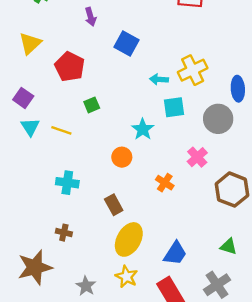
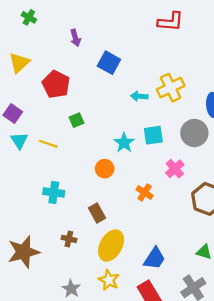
cyan square: (174, 107) -> (153, 135), moved
brown cross: (64, 233) -> (69, 239), moved
brown star: (35, 267) -> (24, 252), moved

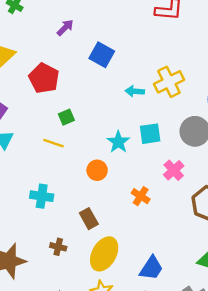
purple arrow: (75, 38) -> (65, 28), turned -119
yellow line: (48, 144) -> (53, 143), moved

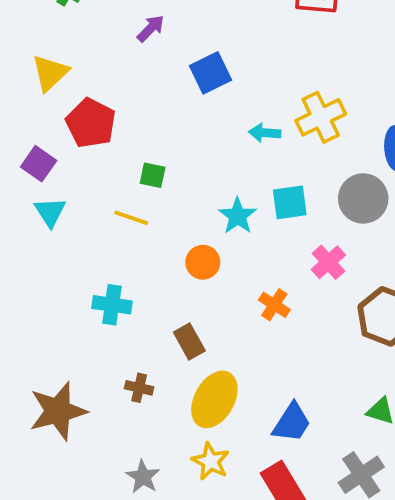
blue square: (102, 55) -> (211, 73), turned 35
red pentagon: (44, 78) -> (91, 123), moved
green square: (66, 117) -> (153, 175), turned 35

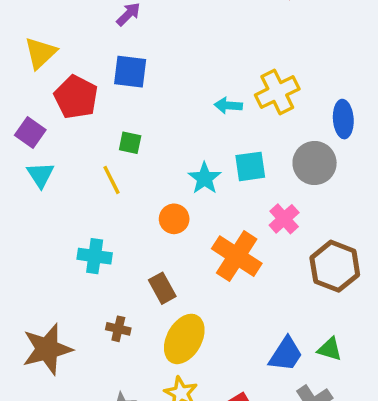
blue square: (211, 73) -> (130, 72), moved, turned 33
yellow line: (131, 218) -> (111, 180), turned 44
orange cross: (274, 305) -> (237, 256), size x1.8
blue trapezoid: (292, 423) -> (286, 354), moved

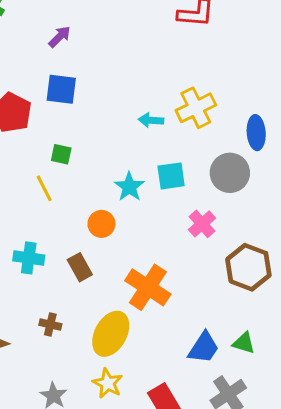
orange cross: (237, 256) -> (148, 287), moved
brown rectangle: (162, 288) -> (80, 267), moved

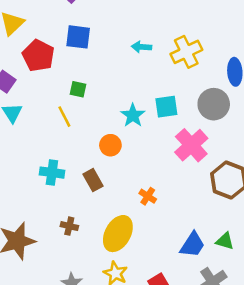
cyan arrow: (151, 120) -> (142, 47), moved
pink cross: (202, 224) -> (191, 145), size x1.5
orange cross: (148, 287) -> (148, 196), size x0.5

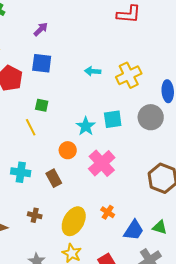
pink cross: (191, 145) -> (102, 163), moved
orange cross: (148, 196) -> (108, 212), moved

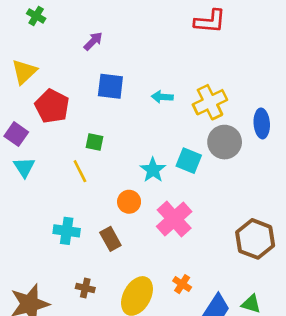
blue square: (42, 63) -> (110, 86), moved
gray circle: (151, 117) -> (225, 142), moved
cyan square: (113, 119) -> (189, 161), turned 30

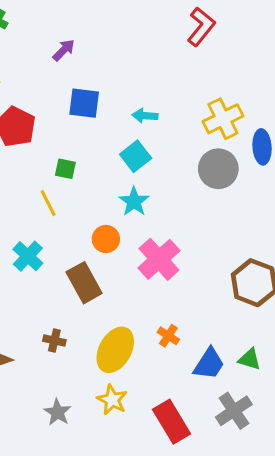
red L-shape: (210, 21) -> (201, 27), turned -56
yellow cross: (210, 102) -> (223, 119), moved
cyan square: (189, 161) -> (136, 156), moved, turned 30
cyan cross: (67, 231) -> (28, 256), moved, turned 35
brown rectangle: (110, 239) -> (84, 283), size x1.4

